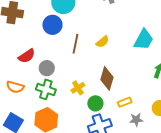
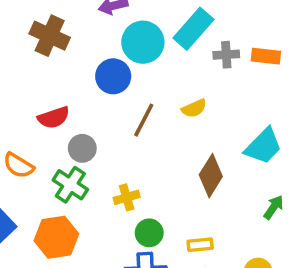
yellow semicircle: (102, 42) -> (194, 108), moved
brown diamond: (107, 78) -> (211, 176), moved

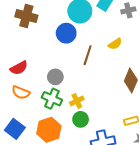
red semicircle: (54, 118) -> (19, 68), moved
yellow cross: (127, 197) -> (77, 101), moved
green circle: (149, 233) -> (81, 119), moved

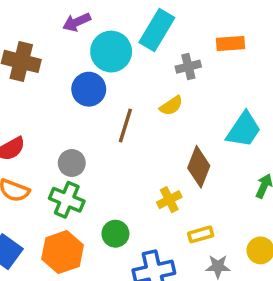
gray cross: (128, 10) -> (188, 67), moved
yellow cross: (77, 101) -> (169, 200), moved

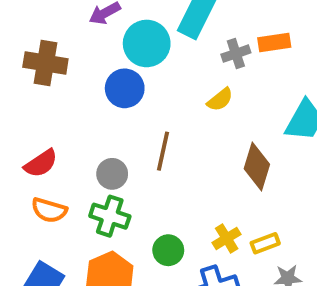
orange rectangle: (231, 44) -> (274, 42), moved
brown line: (125, 125) -> (163, 151), moved
yellow cross: (169, 200) -> (227, 238), moved

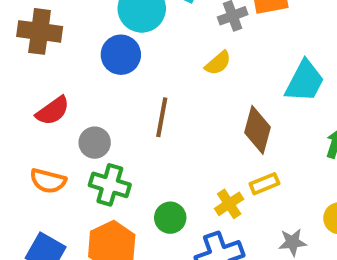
red semicircle: (41, 163) -> (53, 111), moved
gray circle: (112, 174) -> (95, 143), moved
yellow rectangle: (265, 243) -> (264, 184), moved

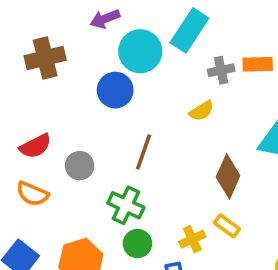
brown cross: (40, 31) -> (45, 58), turned -30
red semicircle: (53, 111) -> (35, 146), moved
yellow rectangle: (264, 184) -> (227, 226), turned 50
green cross: (110, 185) -> (126, 205), moved

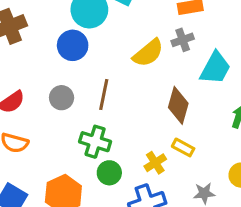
gray cross: (221, 70) -> (183, 40), moved
yellow semicircle: (202, 111) -> (148, 53), size x1.5
gray circle: (80, 166) -> (62, 98), moved

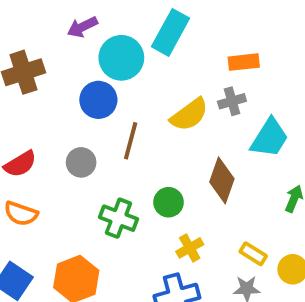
brown line: (104, 94) -> (131, 141), moved
yellow rectangle: (183, 147) -> (253, 254), moved
green circle: (109, 173) -> (169, 202), moved

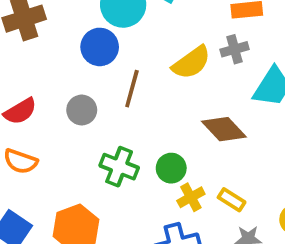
brown diamond: (222, 180) -> (224, 129), turned -63
green circle: (169, 202) -> (171, 168), moved
yellow rectangle: (253, 254) -> (232, 200), moved

